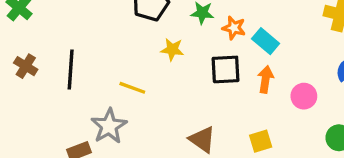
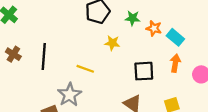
black square: (226, 69) -> (144, 71), moved

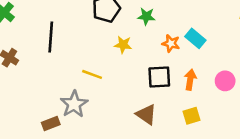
orange star: (154, 28) -> (171, 43), moved
black line: (44, 56) -> (51, 37), moved
orange arrow: (175, 63) -> (190, 80), moved

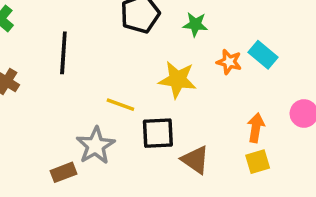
yellow star: (123, 45) -> (177, 80), moved, size x1.5
black square: (159, 77) -> (158, 133), moved
orange arrow: (190, 80) -> (256, 128), moved

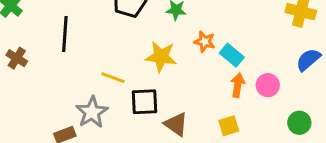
cyan rectangle: (263, 55) -> (232, 55), moved
orange arrow: (256, 128) -> (238, 85), moved

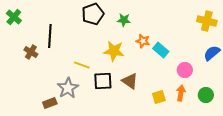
brown cross: (17, 58) -> (31, 52), moved
orange arrow: (238, 85) -> (181, 93), moved
brown triangle: (176, 124) -> (130, 81), moved

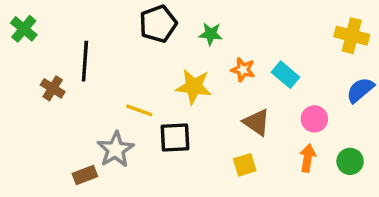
cyan rectangle: (161, 50) -> (285, 75), moved
brown triangle: (130, 81) -> (257, 122), moved
yellow square: (159, 97) -> (245, 165), moved

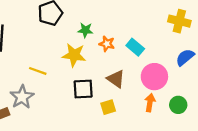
green star: (211, 34) -> (85, 30), moved
pink circle: (314, 119) -> (154, 77), size x1.5
black square: (175, 138) -> (83, 89), moved

